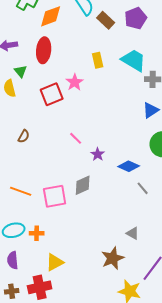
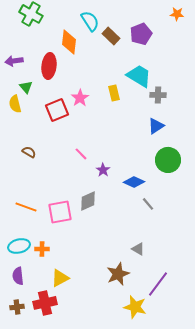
orange diamond: (51, 16) -> (69, 42), moved, turned -65
yellow rectangle: (98, 60) -> (114, 93), moved
brown semicircle: (24, 136) -> (29, 152), turned -88

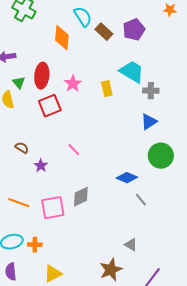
red ellipse: (49, 66) -> (42, 76), moved
pink star: (80, 98) -> (73, 84), moved
purple star: (103, 170) -> (41, 166), moved

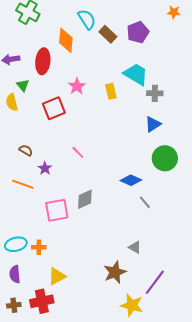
red ellipse: (42, 76) -> (43, 61), moved
orange line: (19, 203) -> (23, 184), moved

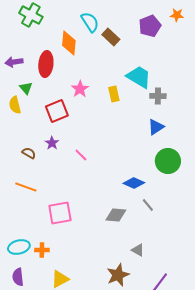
purple pentagon: (138, 32) -> (150, 26), moved
purple star: (45, 168) -> (52, 143), moved
gray diamond: (85, 199) -> (116, 215), moved, turned 30

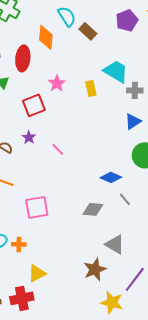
gray triangle: (138, 250) -> (115, 244), size x1.5

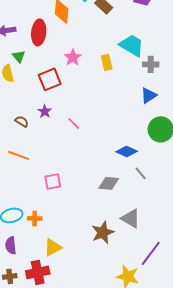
pink square: (37, 207) -> (53, 181), size x0.7
brown star: (95, 269) -> (103, 232), moved

